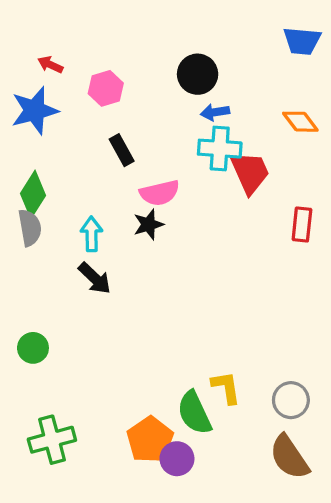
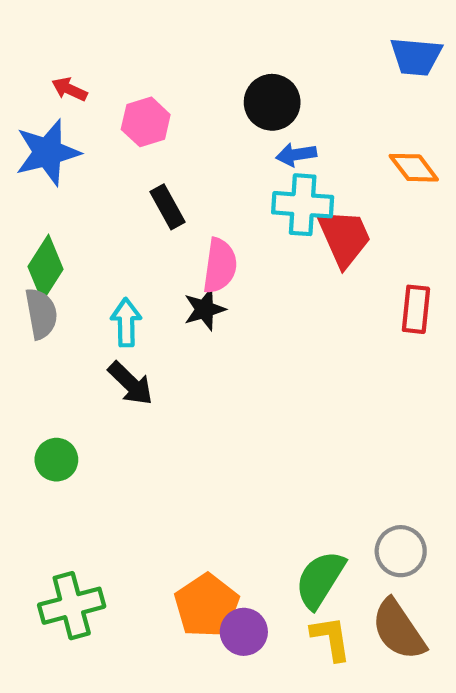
pink semicircle: (160, 193) -> (220, 266), turned -69
green circle: (33, 348) -> (56, 460), moved
yellow L-shape: (226, 387) -> (331, 638), moved
green semicircle: (194, 413) -> (320, 580), moved, turned 57

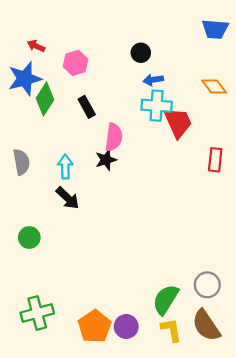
black circle: (272, 102) -> (141, 53), size x0.7
green diamond: (46, 268) -> (45, 99), moved
orange pentagon: (207, 606) -> (95, 327), moved

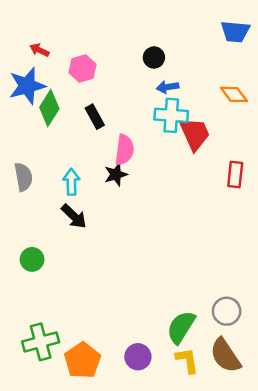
orange pentagon: (95, 327) -> (83, 360), moved

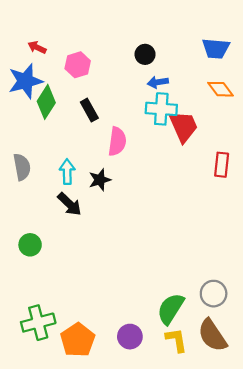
blue trapezoid: (235, 32) -> (216, 49), moved
black star: (116, 174) -> (100, 180), moved

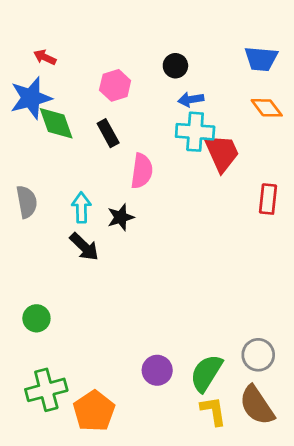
pink hexagon: (78, 65) -> (115, 85), moved
green diamond: (46, 102) -> (56, 123), turned -52
green circle: (30, 245) -> (36, 318), moved
purple circle: (130, 337) -> (157, 370), moved

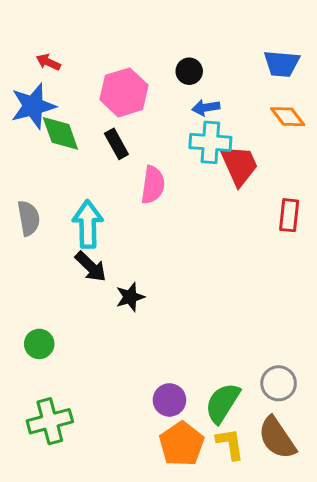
pink hexagon: (115, 85) -> (124, 92), size x1.4
cyan arrow: (81, 207) -> (88, 224), size x1.4
black star: (121, 217) -> (130, 297), moved
orange pentagon: (94, 411) -> (182, 444), moved

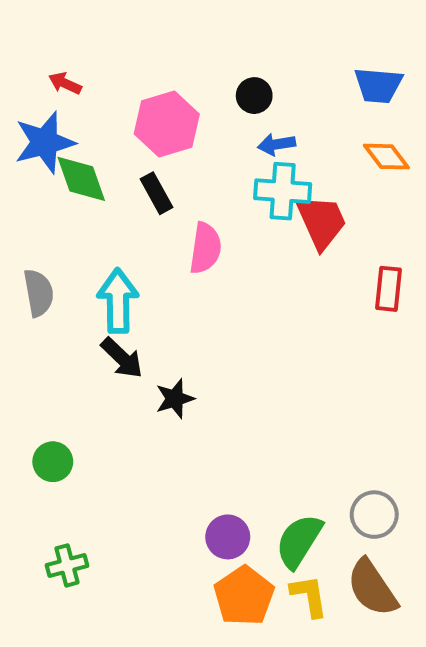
green cross: (50, 421) -> (67, 565), size x0.7

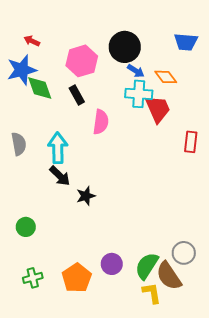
black circle: (254, 96) -> (125, 47), size x1.8
blue arrow: (277, 144) -> (136, 71), turned -138
orange diamond: (386, 157) -> (166, 77), moved
brown semicircle: (372, 588) -> (169, 276), moved
orange pentagon: (244, 596) -> (77, 278), moved

